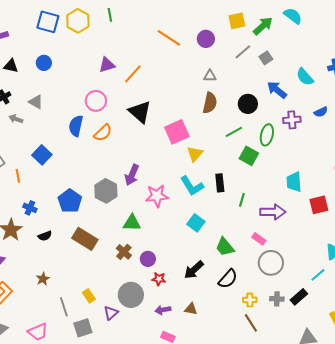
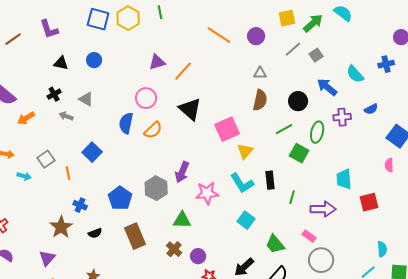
brown rectangle: (85, 239) -> (135, 236), turned 35

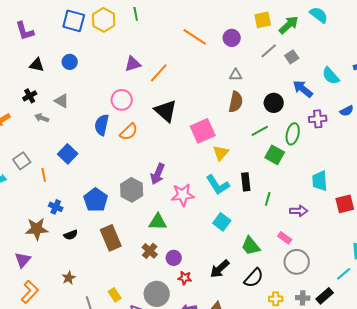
purple arrow: (323, 209) -> (299, 211), size x0.7
brown star: (61, 227) -> (37, 229), turned 30

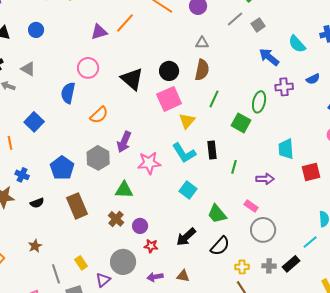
orange line: (159, 73) -> (125, 23), moved
black circle: (274, 103) -> (169, 71), moved
green line: (260, 131) -> (214, 99), moved, turned -36
orange semicircle: (129, 132) -> (99, 115), moved

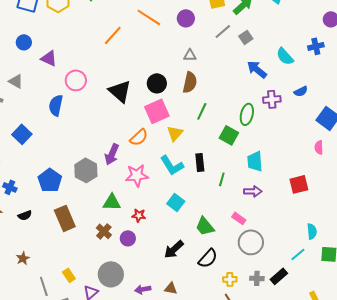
purple triangle: (99, 32) -> (49, 58), moved, turned 42
orange semicircle: (99, 115) -> (139, 137), moved
cyan trapezoid: (286, 149) -> (255, 161), moved
red star: (151, 246) -> (139, 215), moved

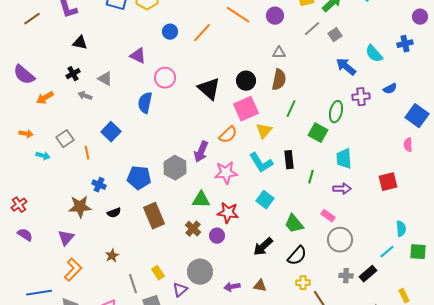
blue circle: (24, 42) -> (170, 32), moved
blue pentagon: (50, 180) -> (139, 178), turned -30
red star: (139, 215) -> (228, 213), size x1.5
yellow cross: (230, 279) -> (303, 283), moved

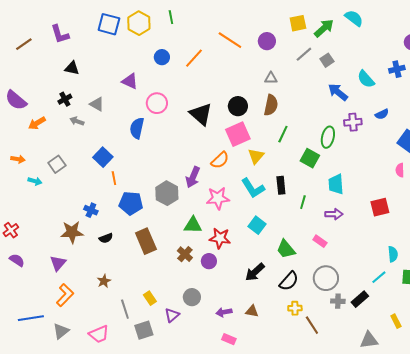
orange line: (87, 153) -> (114, 178), moved
gray circle: (340, 240) -> (326, 278), moved
gray circle: (200, 272) -> (192, 297), size x0.7

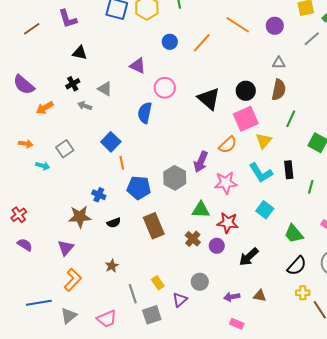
black arrow: (255, 272) -> (249, 257), moved

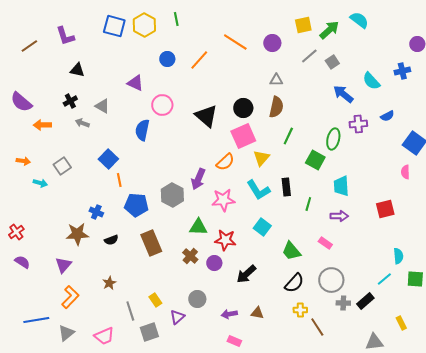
orange arrow: (45, 108) -> (42, 125), turned 30

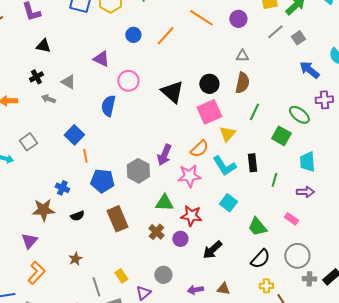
green ellipse: (333, 139) -> (299, 115), turned -65
orange semicircle: (225, 162) -> (199, 149), moved

